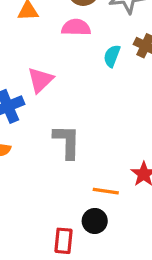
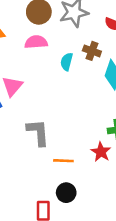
orange line: (106, 191) -> (63, 161), moved

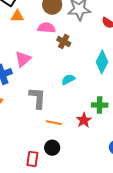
brown cross: (92, 51) -> (64, 41), moved
cyan semicircle: (67, 62) -> (68, 79), moved, turned 40

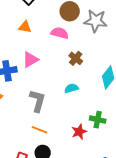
orange triangle: (17, 16) -> (25, 27), moved
brown cross: (64, 41) -> (76, 58), moved
orange line: (54, 123) -> (40, 130), moved

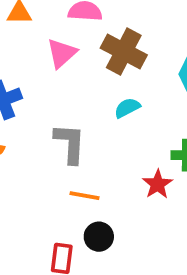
brown cross: (76, 58) -> (124, 51), size x1.6
pink triangle: (30, 60) -> (62, 53), moved

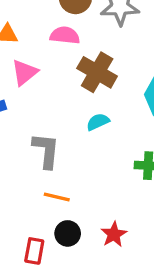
pink triangle: (62, 53) -> (25, 73), moved
red star: (158, 184) -> (114, 234), moved

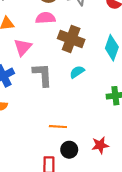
gray L-shape: (46, 151) -> (42, 75), moved
red star: (114, 234) -> (100, 145), turned 30

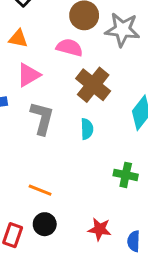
cyan semicircle: (77, 72) -> (87, 129), turned 104
red star: (100, 145) -> (100, 229), moved

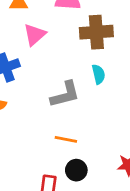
brown cross: (93, 85) -> (96, 32), turned -32
gray L-shape: (42, 118) -> (65, 94), moved, turned 72

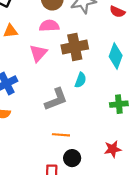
pink triangle: (35, 35) -> (38, 53), moved
cyan semicircle: (98, 74) -> (80, 80), turned 40

